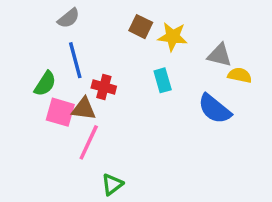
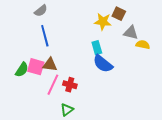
brown square: (141, 27) -> (119, 14), moved
green semicircle: (45, 84) -> (22, 70), moved
red cross: (104, 87) -> (70, 85), moved
blue semicircle: (215, 109) -> (103, 64), moved

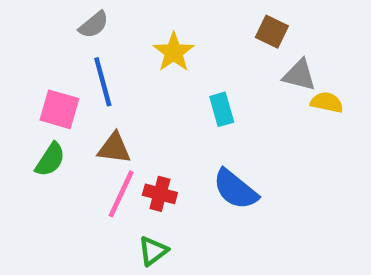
yellow star: (103, 22) -> (174, 52), moved, turned 30
blue semicircle: (103, 64) -> (235, 189), moved
pink square: (36, 67) -> (59, 109), moved

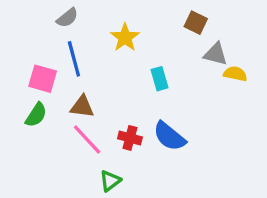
pink line: (121, 194) -> (87, 140), turned -68
red cross: (160, 194) -> (130, 138), moved

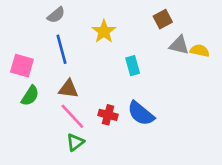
brown square: (196, 23) -> (163, 19), turned 36
yellow semicircle: (235, 74) -> (200, 51), moved
pink square: (43, 79) -> (22, 66), moved
green triangle: (110, 181) -> (75, 142), moved

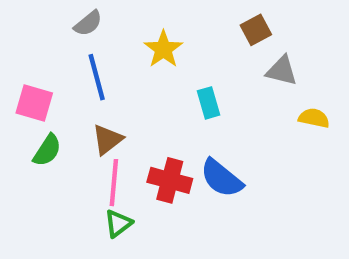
yellow semicircle: (200, 51) -> (314, 118), moved
brown triangle: (68, 89) -> (107, 140), turned -45
red cross: (108, 115) -> (170, 180), size x1.4
pink line: (72, 116) -> (114, 183), turned 48

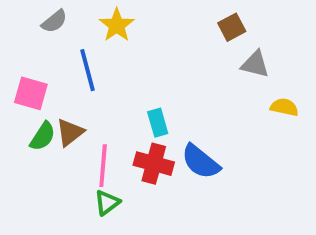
gray semicircle: (88, 23) -> (54, 21), moved
yellow star: (163, 49) -> (117, 25), moved
cyan rectangle: (209, 103) -> (158, 123), moved
brown triangle: (107, 140) -> (70, 132), moved

